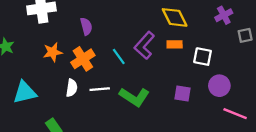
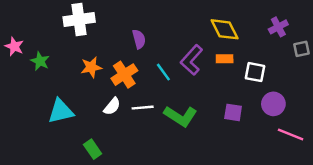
purple semicircle: (86, 26) -> (139, 39), moved
white semicircle: (72, 88) -> (112, 106), turned 30

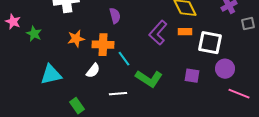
cyan line: (163, 72) -> (124, 59), moved
white square: (255, 72) -> (210, 43), size x1.4
orange cross: (124, 75) -> (103, 45), turned 35
white line: (143, 108) -> (118, 94), moved

